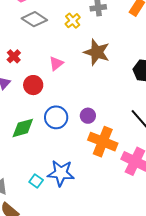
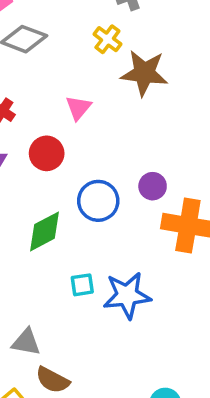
yellow cross: (73, 21) -> (107, 39), moved
cyan square: (36, 181) -> (82, 285), moved, turned -32

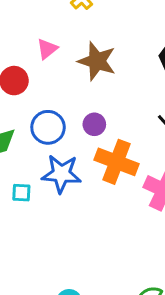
brown star: (144, 73) -> (97, 61), moved
blue star: (127, 295) -> (61, 174), moved

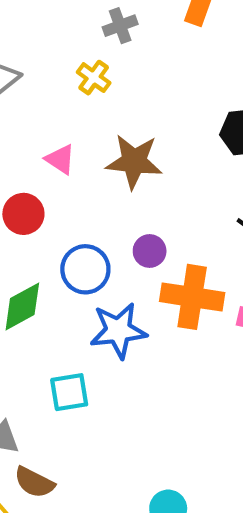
pink triangle: (47, 49) -> (60, 159), turned -35
cyan square: (21, 193) -> (69, 392), moved, size x1.4

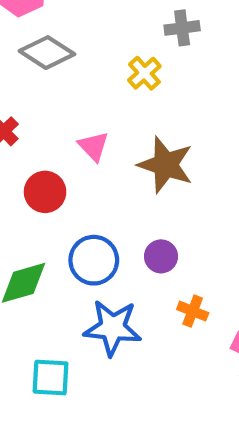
orange cross: (192, 297) -> (193, 311), size x0.5

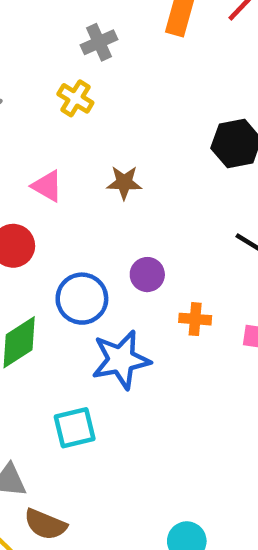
brown star: (166, 165) -> (124, 183), size x0.6

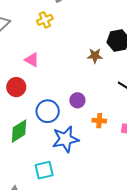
yellow cross: (75, 98) -> (45, 20), turned 35
brown star: (124, 183) -> (95, 56), moved

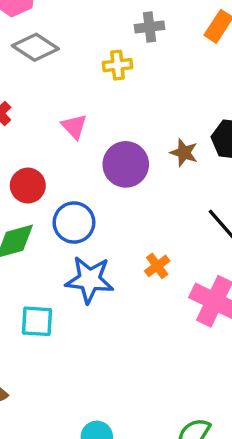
red circle: (16, 87) -> (28, 186), moved
purple circle: (77, 100) -> (126, 164), moved, size x1.6
orange cross: (99, 121) -> (157, 266), turned 32

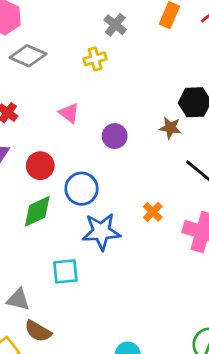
gray cross: (149, 27) -> (115, 25), turned -35
brown star: (184, 153) -> (170, 128), moved
purple circle: (126, 164) -> (115, 136), size x0.7

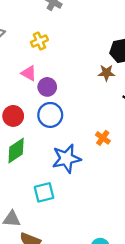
yellow cross: (95, 59) -> (39, 41), moved
purple circle: (115, 136) -> (47, 87), moved
blue circle: (82, 189) -> (50, 115), moved

